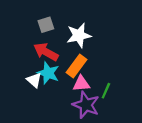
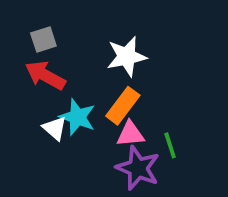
gray square: (46, 25) -> (43, 39), moved
red arrow: (46, 52) -> (45, 75), moved
green line: (106, 91) -> (170, 145), turned -42

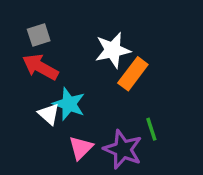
orange rectangle: (123, 106) -> (133, 74), moved
pink triangle: (130, 134) -> (81, 148), moved, turned -40

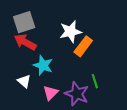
gray square: (39, 35) -> (24, 22), size x1.5
white triangle: (49, 114) -> (24, 81), moved

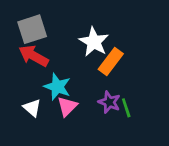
white star: (71, 32) -> (94, 42), turned -30
pink triangle: (50, 93) -> (67, 106), moved
purple star: (77, 94) -> (109, 102), moved, size x0.7

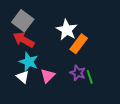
gray square: (32, 29) -> (23, 21), turned -35
cyan star: (57, 87) -> (29, 62), moved

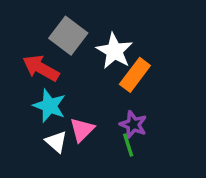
gray square: (23, 21) -> (68, 36), moved
white triangle: (23, 77) -> (56, 142), moved
green line: (90, 77) -> (128, 145), moved

